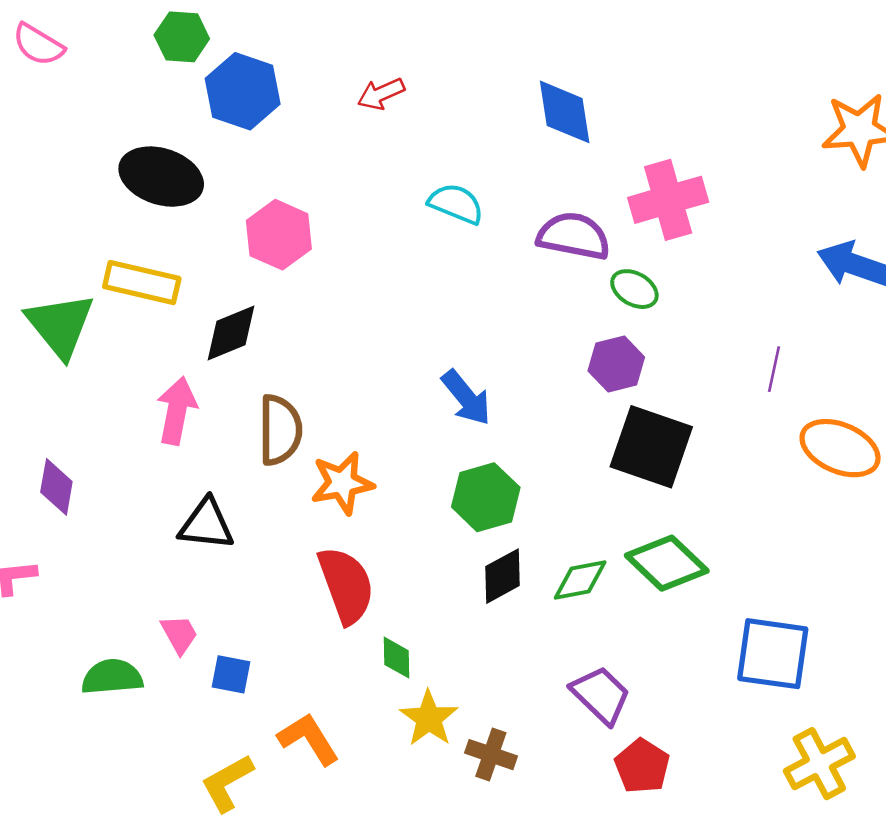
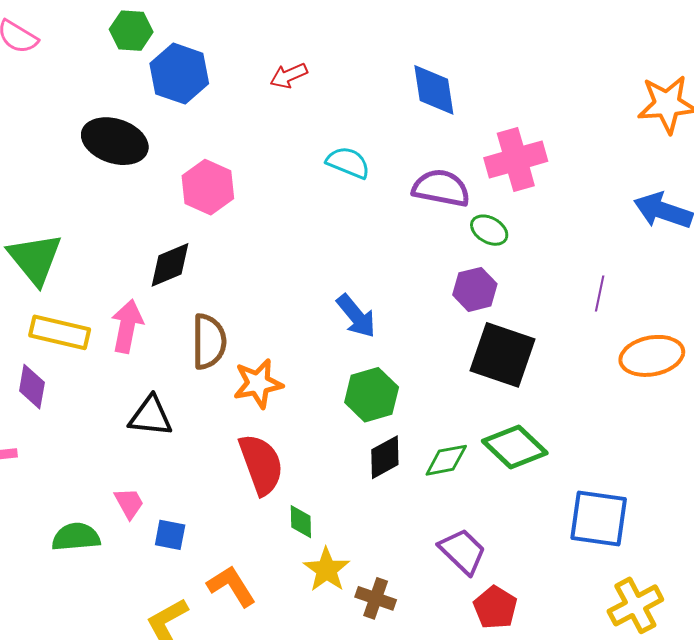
yellow rectangle: (142, 283) -> (60, 332), moved
orange ellipse: (840, 448) -> (652, 356), turned -34

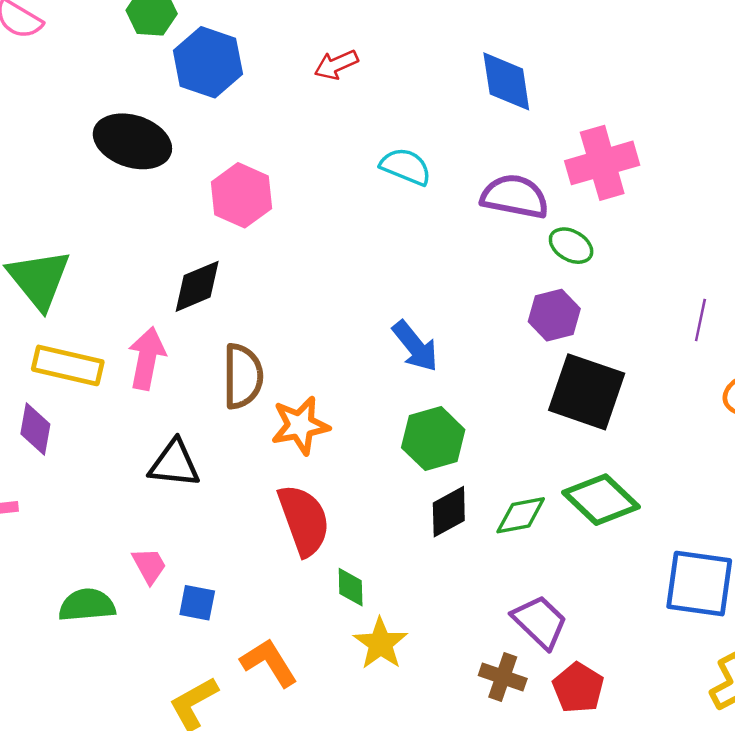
brown cross: (376, 598) -> (503, 677), moved

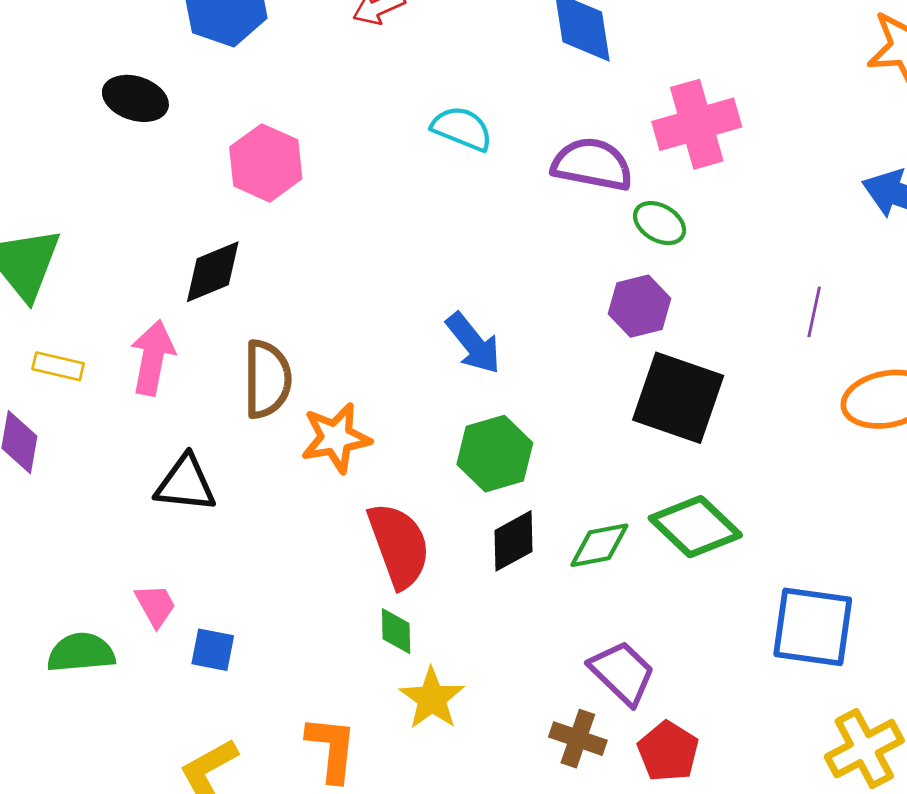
black ellipse: (132, 141) -> (135, 98), size x0.7
yellow rectangle: (68, 365) -> (58, 366), size x0.6
red semicircle: (304, 520) -> (399, 545), moved
orange L-shape: (269, 663) -> (332, 749), moved, turned 38

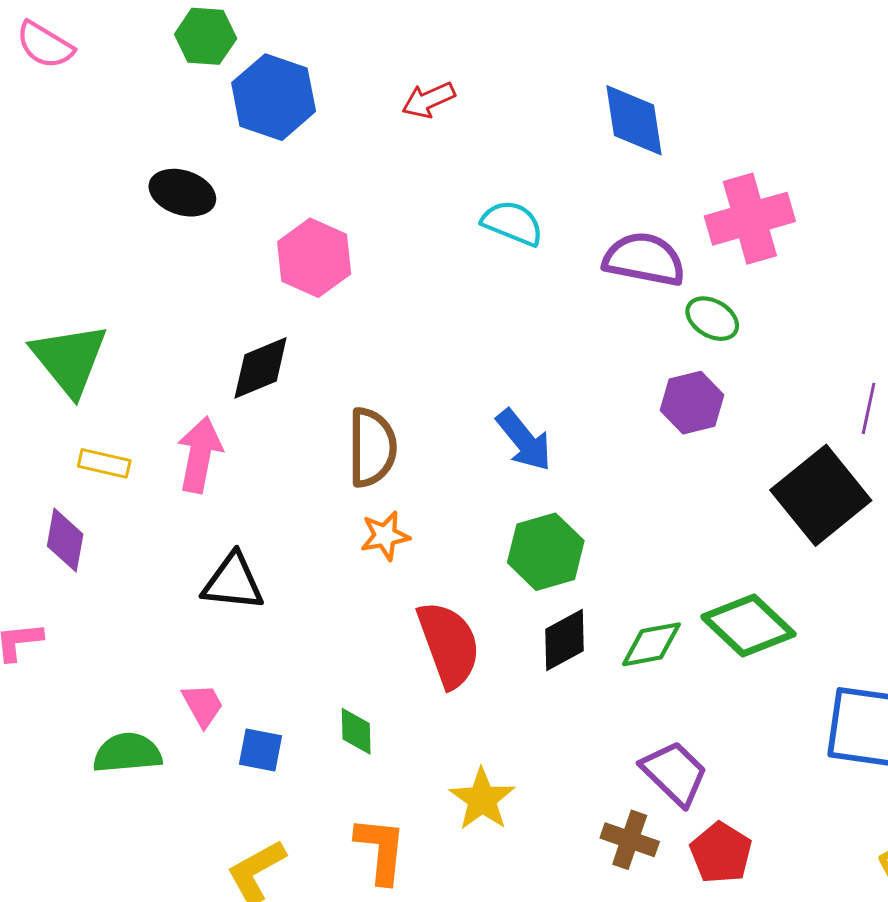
brown semicircle: (267, 379) -> (372, 447), moved
black square: (678, 398) -> (821, 495), moved, turned 32
orange star: (336, 438) -> (385, 536), size x0.7
green diamond: (396, 631) -> (356, 731), moved

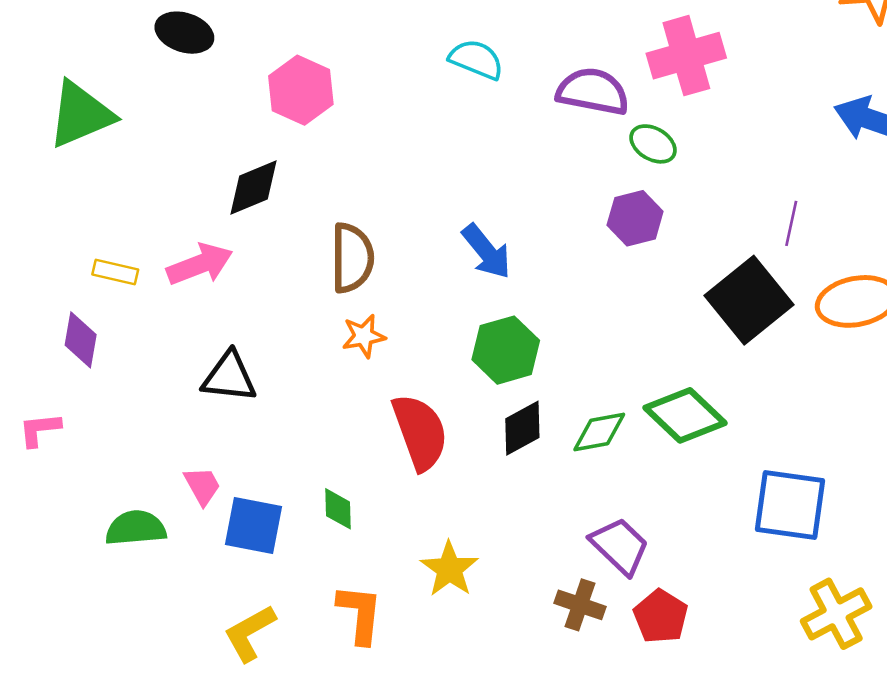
green triangle: (69, 359) -> (81, 114), moved, turned 46
pink arrow: (200, 455) -> (200, 264), turned 58
blue square: (261, 750) -> (254, 525), size x1.5

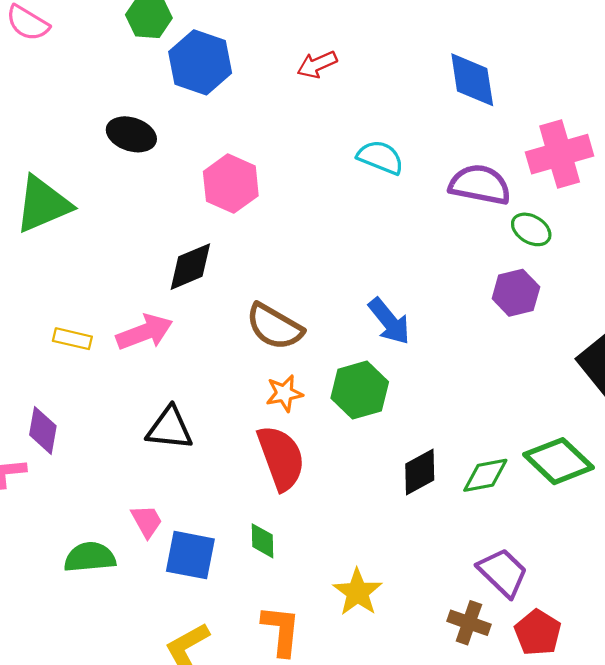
brown semicircle: (352, 258) -> (274, 327), turned 120
purple diamond: (81, 340) -> (43, 430), moved
green hexagon: (506, 350) -> (360, 390), moved
red semicircle: (420, 432) -> (281, 458), moved

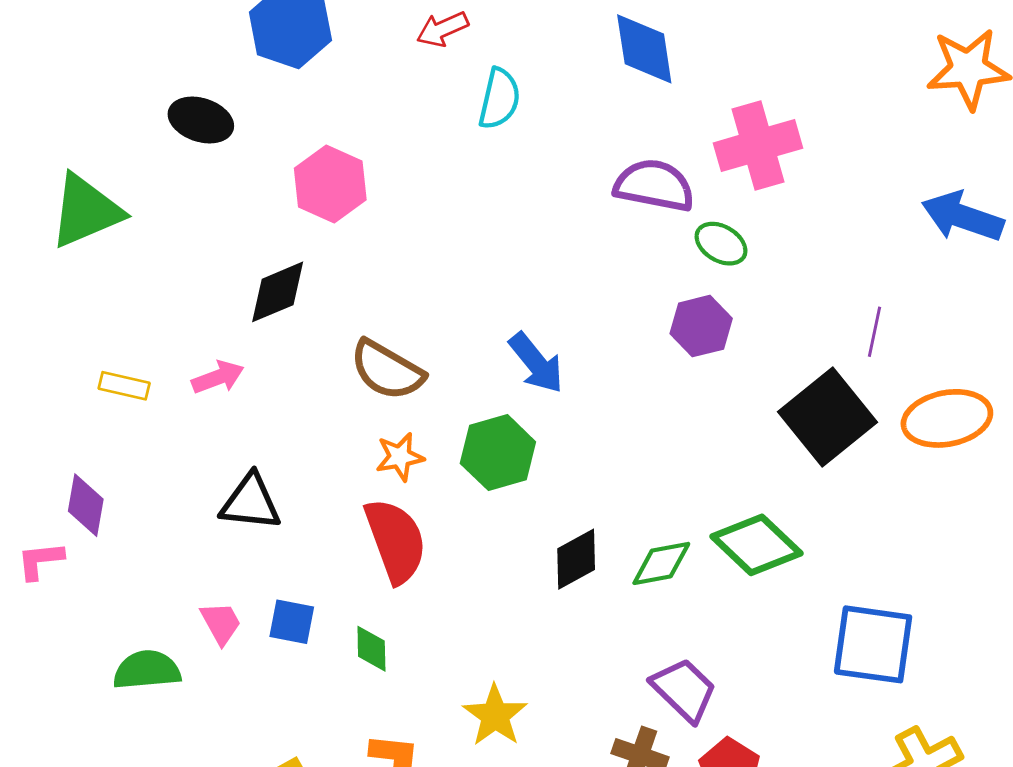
cyan semicircle: (380, 157) -> (499, 99), moved, turned 81
pink arrow: (144, 332) -> (218, 377), size x0.7
blue square: (190, 555) -> (292, 622), moved, size x0.7

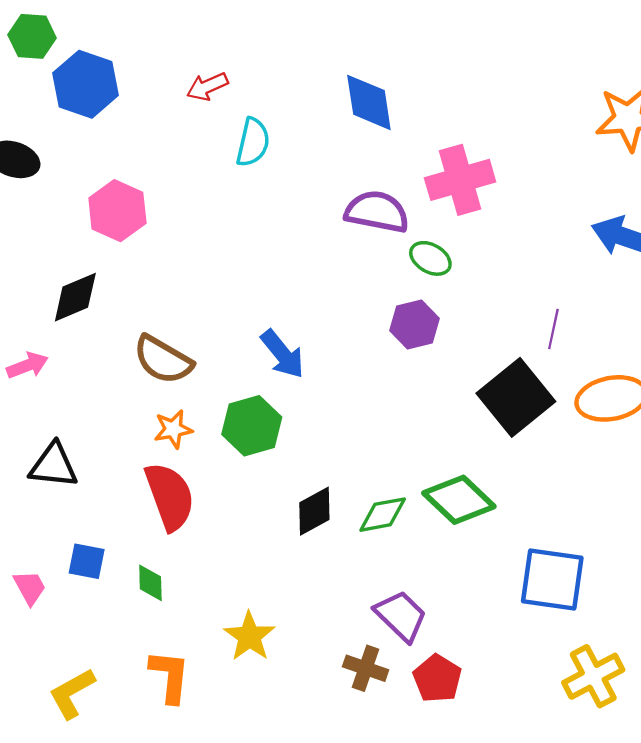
pink trapezoid: (221, 623) -> (30, 587), moved

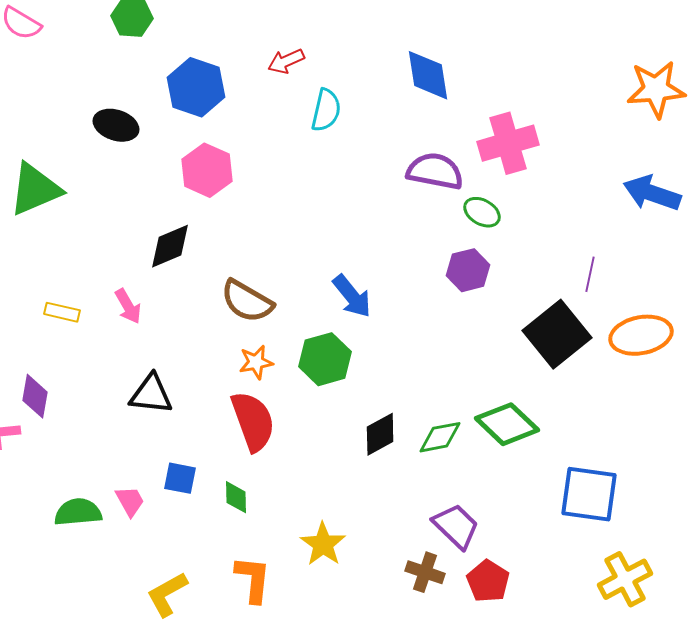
blue hexagon: (86, 84) -> (196, 87), moved
pink arrow: (27, 365) -> (128, 306), turned 81

